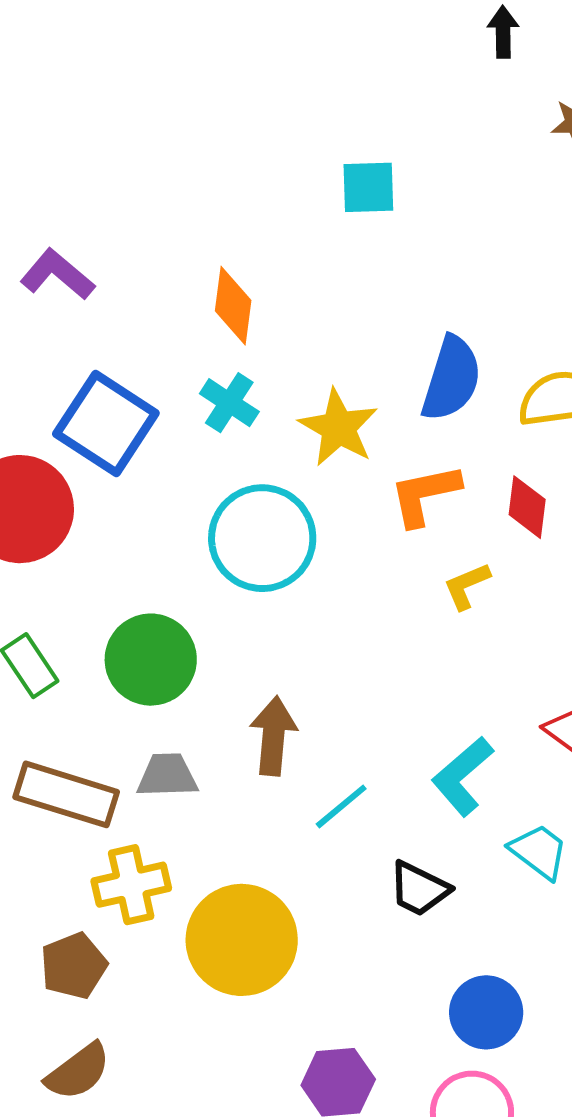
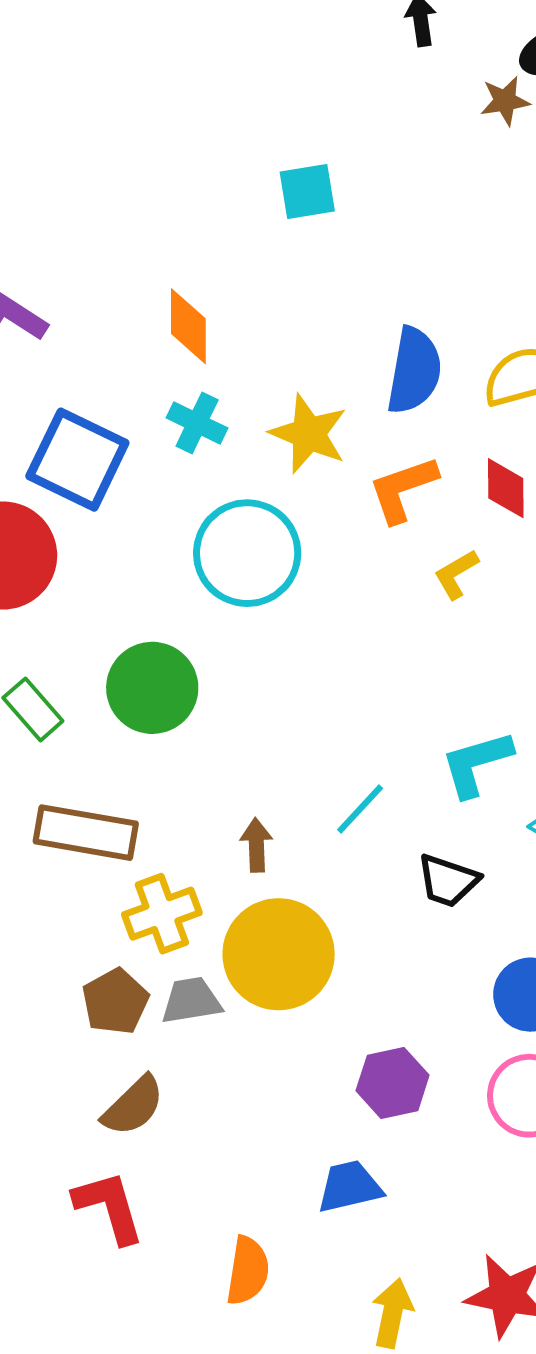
brown arrow: (273, 736) -> (256, 845), moved, size x0.7
gray trapezoid: (167, 776) -> (191, 1001), moved
cyan L-shape: (462, 776) -> (476, 763), turned 32

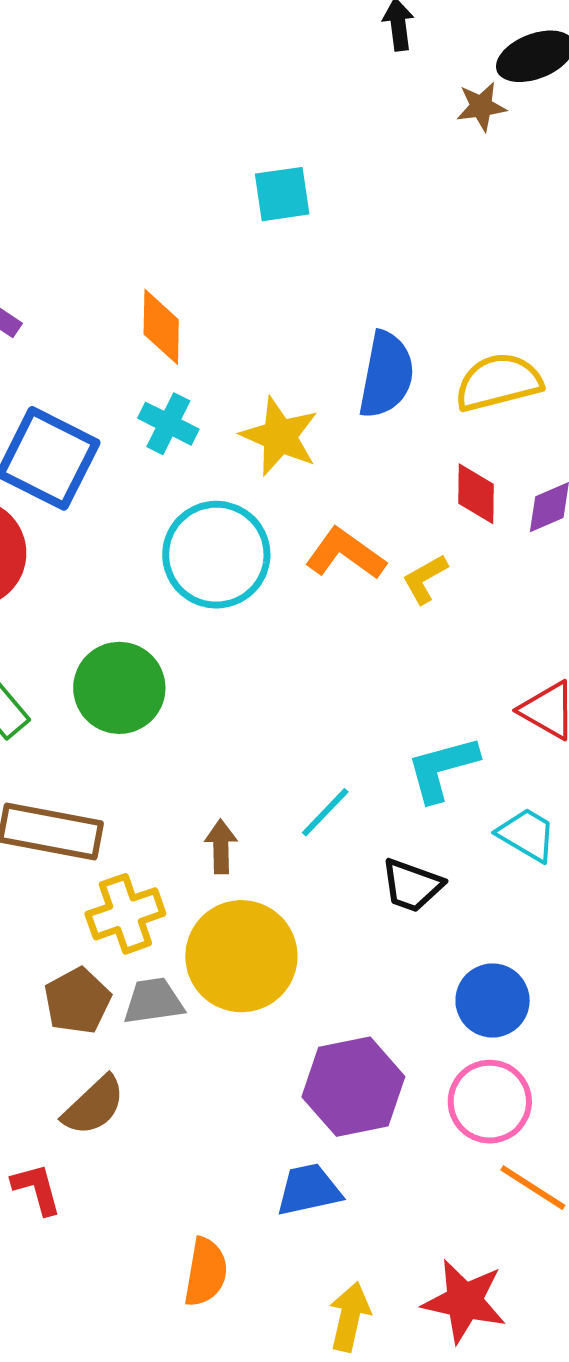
orange L-shape: (403, 489) -> (345, 554), moved, turned 54
purple hexagon: (393, 1083) -> (353, 1087), size x1.4
red L-shape: (109, 1207) -> (37, 1189), moved, size x0.7

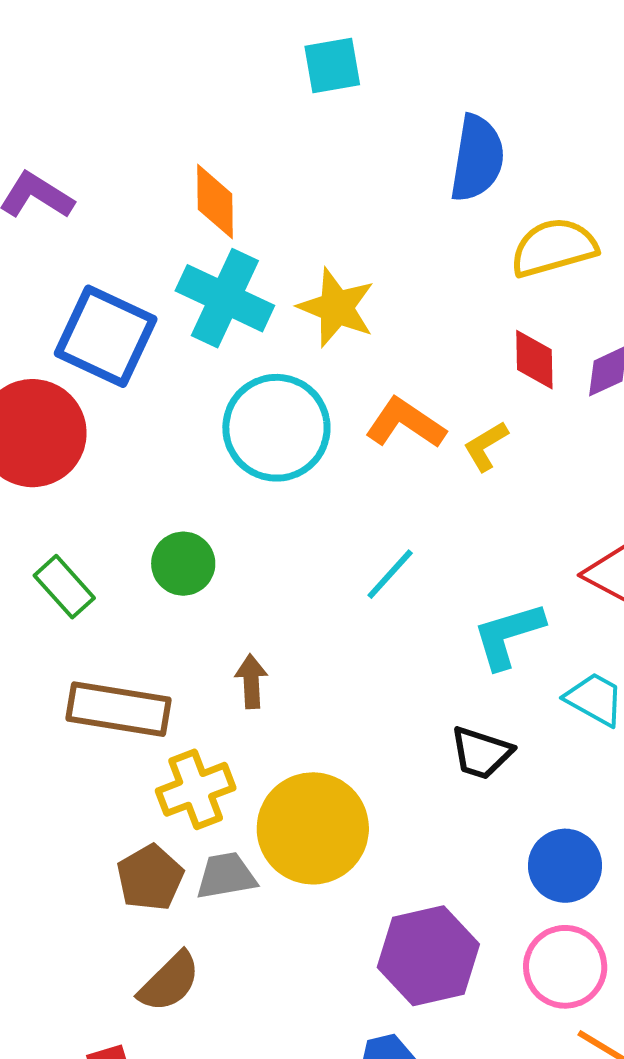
blue semicircle: (386, 375) -> (477, 158), moved
cyan cross: (168, 424) -> (225, 298), size x1.6
green circle: (119, 688) -> (183, 564), size x0.7
cyan line: (325, 812) -> (390, 574), moved
brown arrow: (221, 847) -> (251, 681), moved

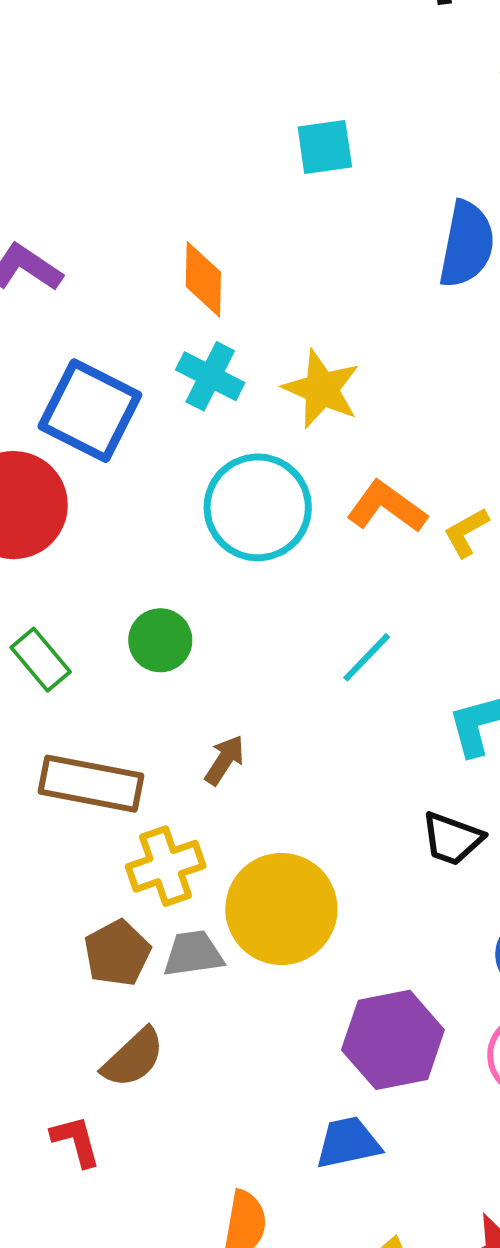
cyan cross: (225, 298) -> (210, 376), size x0.7
brown arrow: (251, 681) -> (225, 760), turned 34

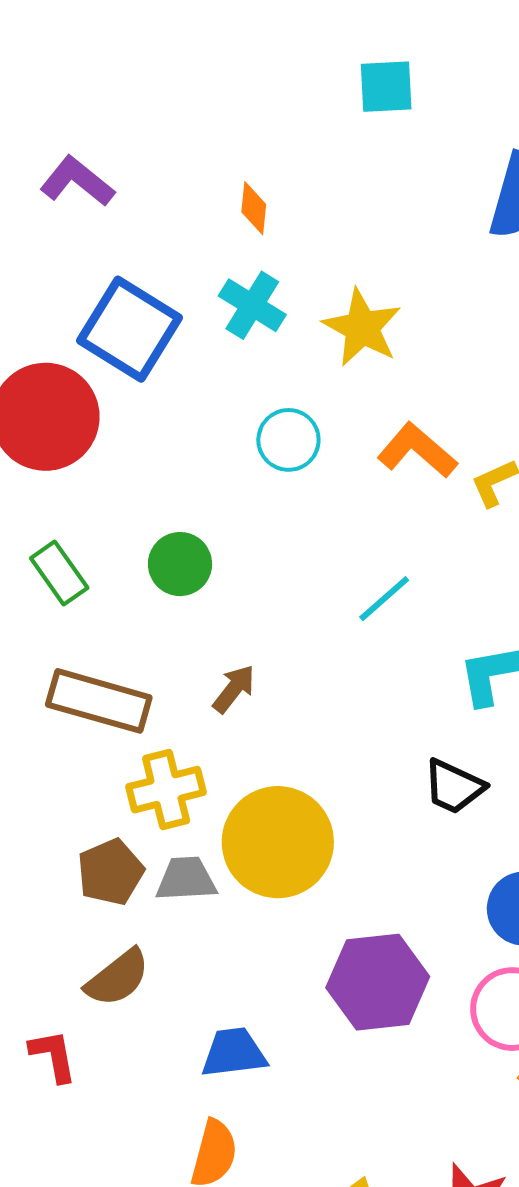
orange diamond: (203, 279) -> (254, 208), size x0.7
cyan circle: (258, 507) -> (288, 440), size x0.6
blue trapezoid: (348, 1143) -> (234, 1053), moved

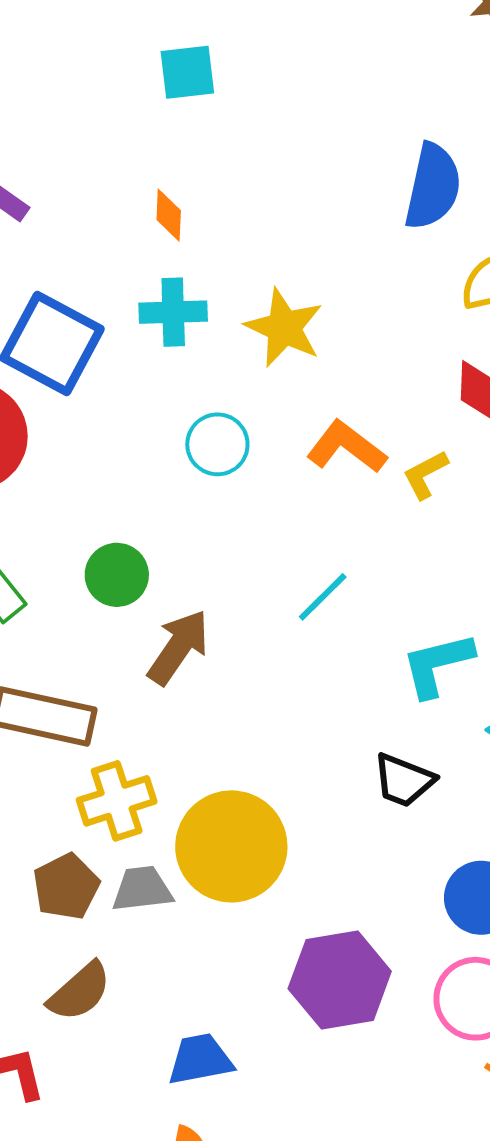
cyan square: (386, 87) -> (187, 72), moved
cyan cross: (252, 305) -> (173, 312), turned -30
brown arrow: (234, 689) -> (178, 647), moved, size x1.5

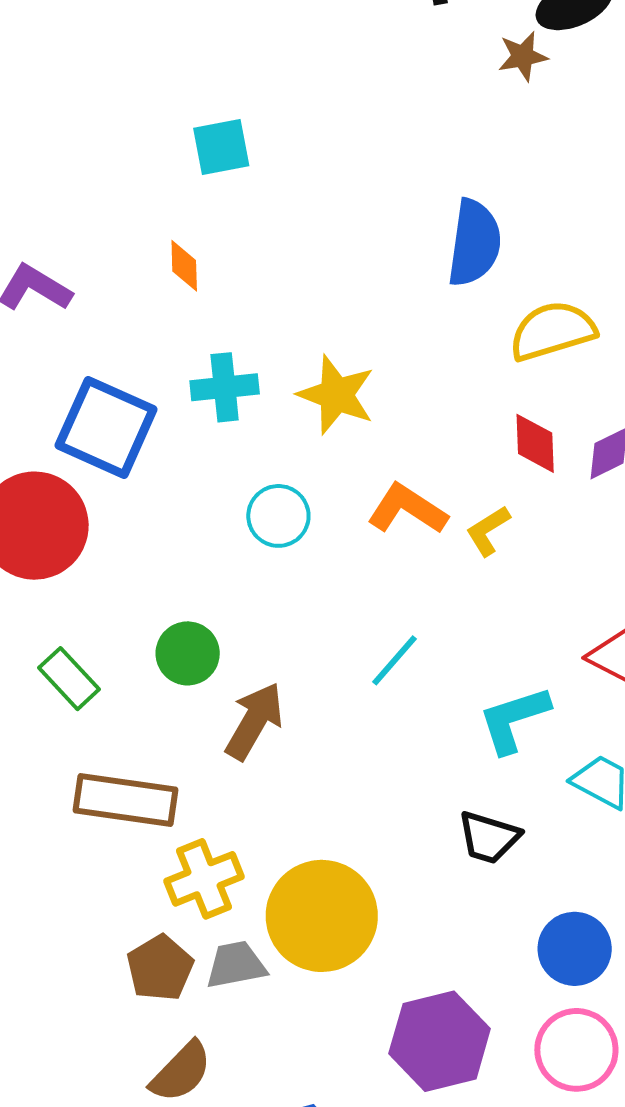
orange diamond: (169, 215) -> (184, 266), moved

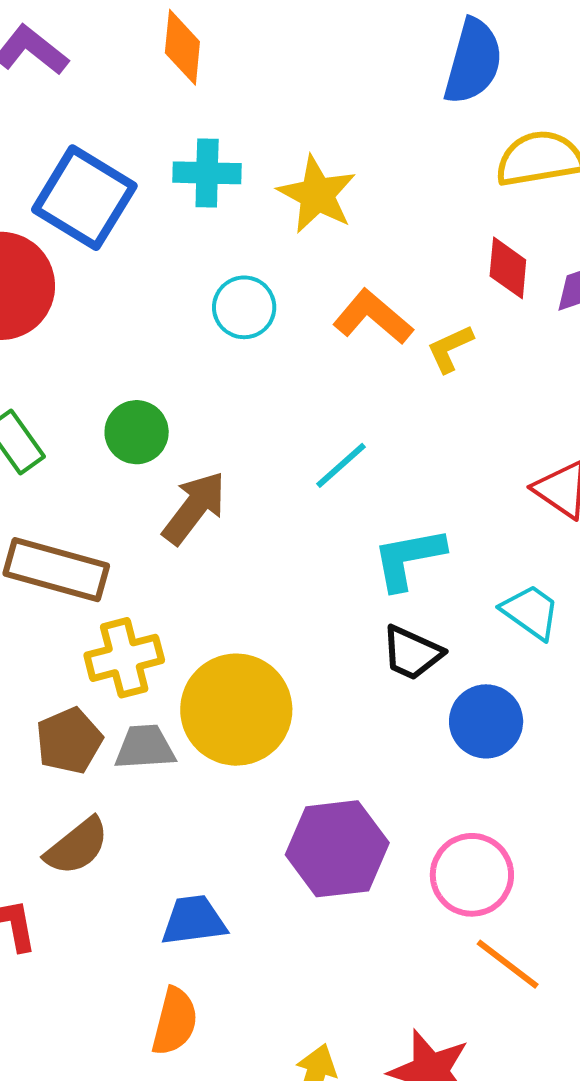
orange diamond: (184, 266) -> (182, 47), size x1.4
cyan L-shape: (514, 719) -> (409, 559), moved
blue circle: (575, 949) -> (486, 721), moved

